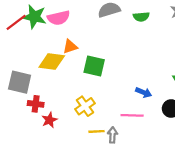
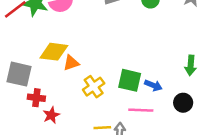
orange triangle: (70, 47) -> (71, 63), moved
green square: (94, 66) -> (130, 80), moved
yellow cross: (85, 106) -> (94, 87), moved

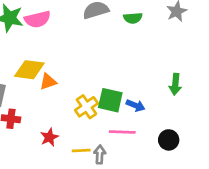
yellow cross: (94, 87) -> (86, 107), moved
black circle: (183, 103) -> (169, 140), moved
red star: (51, 115) -> (49, 137), moved

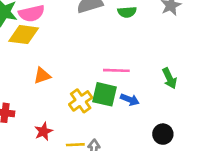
yellow diamond: (29, 70) -> (24, 35), moved
green arrow: (175, 84) -> (170, 78), turned -30
pink line: (122, 132) -> (116, 70), moved

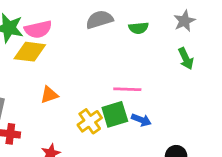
green arrow: (170, 78) -> (186, 59), moved
green square: (105, 94) -> (115, 114), turned -30

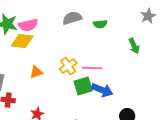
gray star: (184, 21) -> (148, 16), moved
blue arrow: (141, 120) -> (102, 90), size x1.5
yellow cross: (90, 121) -> (68, 66), moved

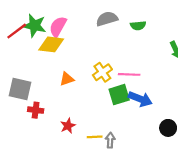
pink semicircle: (28, 25) -> (58, 27), turned 132

